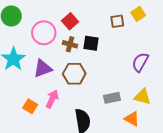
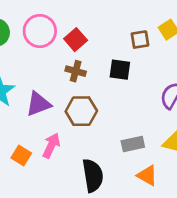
pink circle: (44, 33) -> (40, 31), moved
black square: (91, 43) -> (120, 70), moved
orange triangle: (132, 119) -> (147, 176), moved

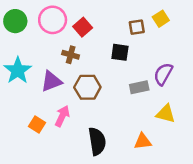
brown cross: (76, 71) -> (71, 55), moved
gray rectangle: (133, 144) -> (139, 87), moved
orange triangle: (147, 176) -> (143, 141), turned -36

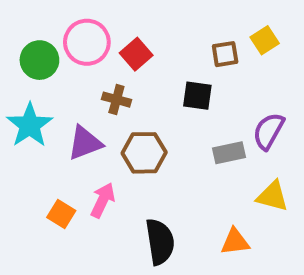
green circle: (15, 21) -> (39, 60), moved

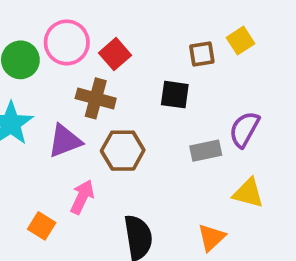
brown cross: (116, 100) -> (96, 98), size x1.4
orange square: (61, 214) -> (42, 226), moved
orange triangle: (235, 242) -> (212, 237), turned -36

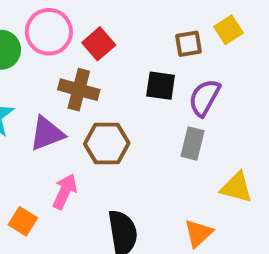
purple semicircle: (244, 129) -> (204, 98), moved
gray rectangle: (206, 151) -> (193, 144), turned -64

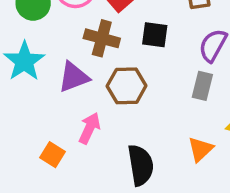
black square: (161, 86) -> (155, 35), moved
orange triangle: (198, 233) -> (201, 149), moved

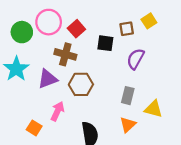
black square: (155, 35) -> (105, 43), moved
gray rectangle: (202, 86) -> (128, 96), moved

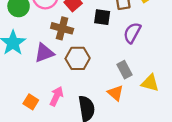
gray rectangle: (128, 96) -> (124, 70), turned -42
pink arrow: (58, 111) -> (56, 96), moved
orange triangle: (128, 125) -> (115, 93), moved, turned -36

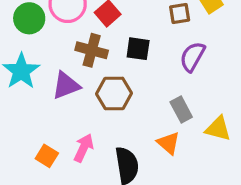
black square: (102, 17) -> (138, 49), moved

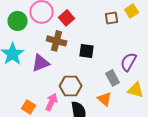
black square: (138, 49) -> (87, 51), moved
purple semicircle: (192, 57) -> (129, 62), moved
brown hexagon: (114, 93) -> (71, 86), moved

